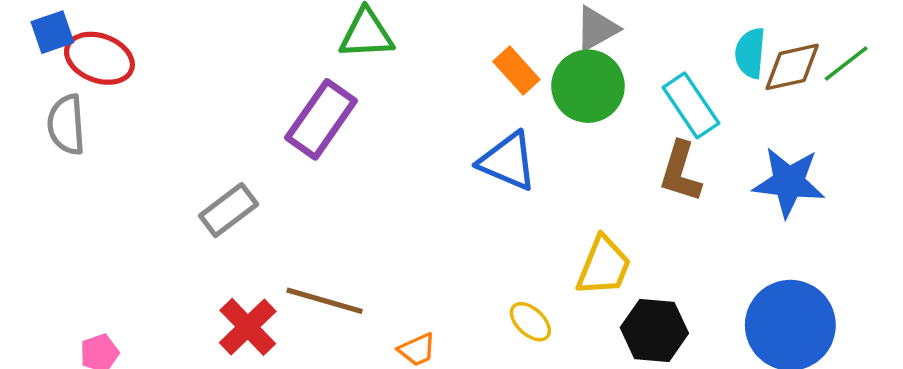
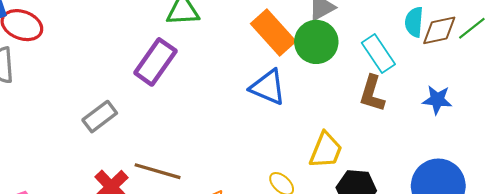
orange rectangle: (516, 70) -> (273, 32), size x1.6
blue star: (789, 182) -> (437, 100), size x0.7

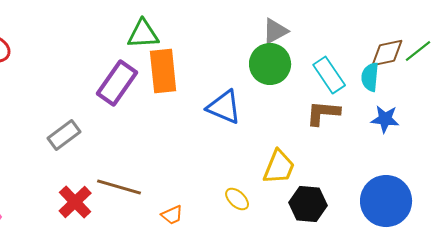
cyan semicircle: (414, 22) -> (370, 77), moved
orange rectangle: (273, 32) -> (163, 71), moved, turned 36
brown L-shape: (372, 93) -> (323, 113), turned 78

